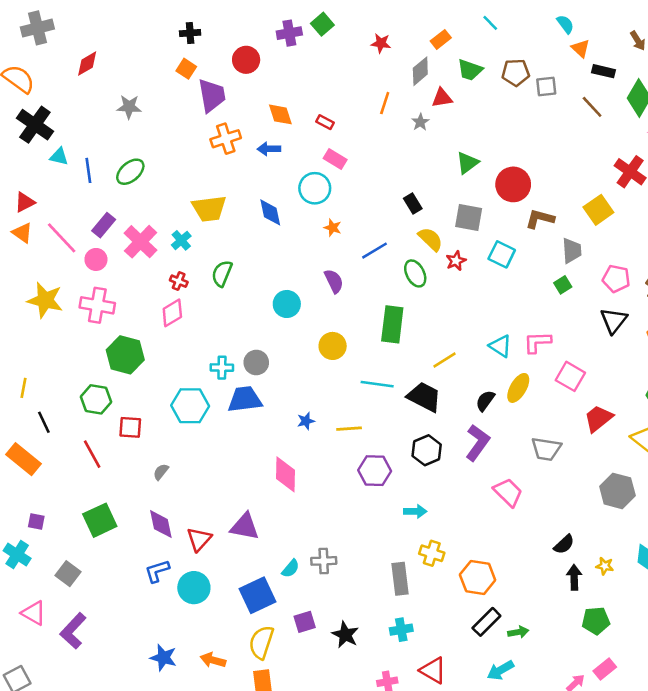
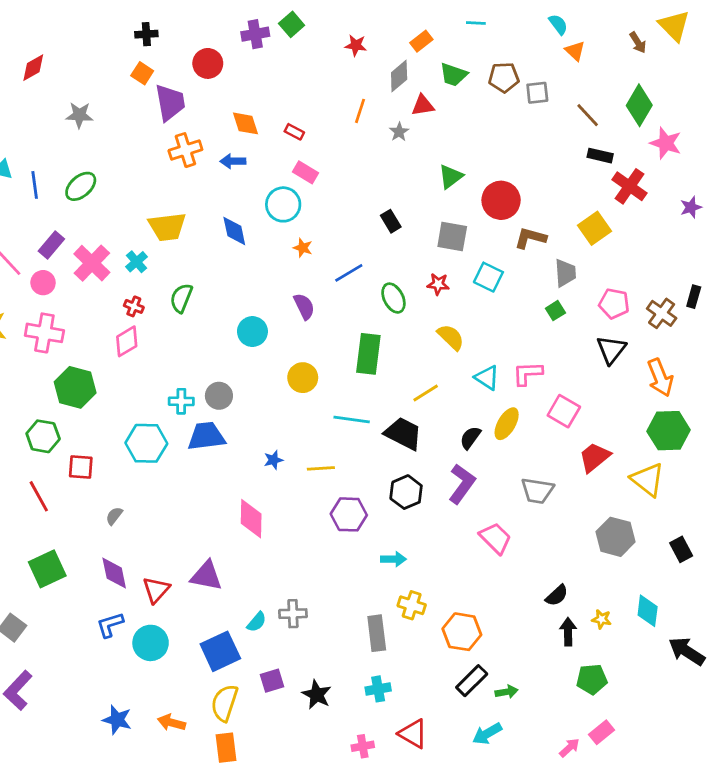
cyan line: (490, 23) -> (476, 23), turned -42
black rectangle: (603, 71) -> (600, 156), moved
yellow semicircle: (430, 239) -> (451, 337), moved
red star: (456, 261) -> (438, 284), turned 30

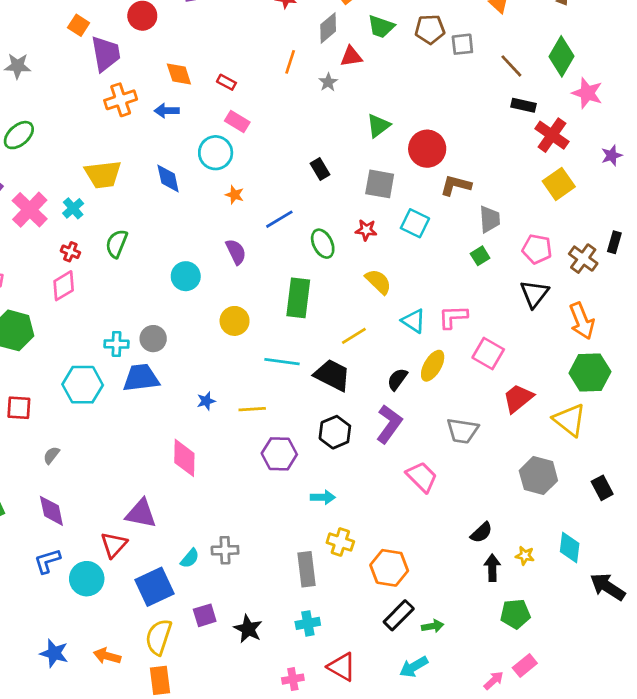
yellow square: (595, 228) -> (559, 184), moved
red triangle: (156, 590) -> (114, 545), moved

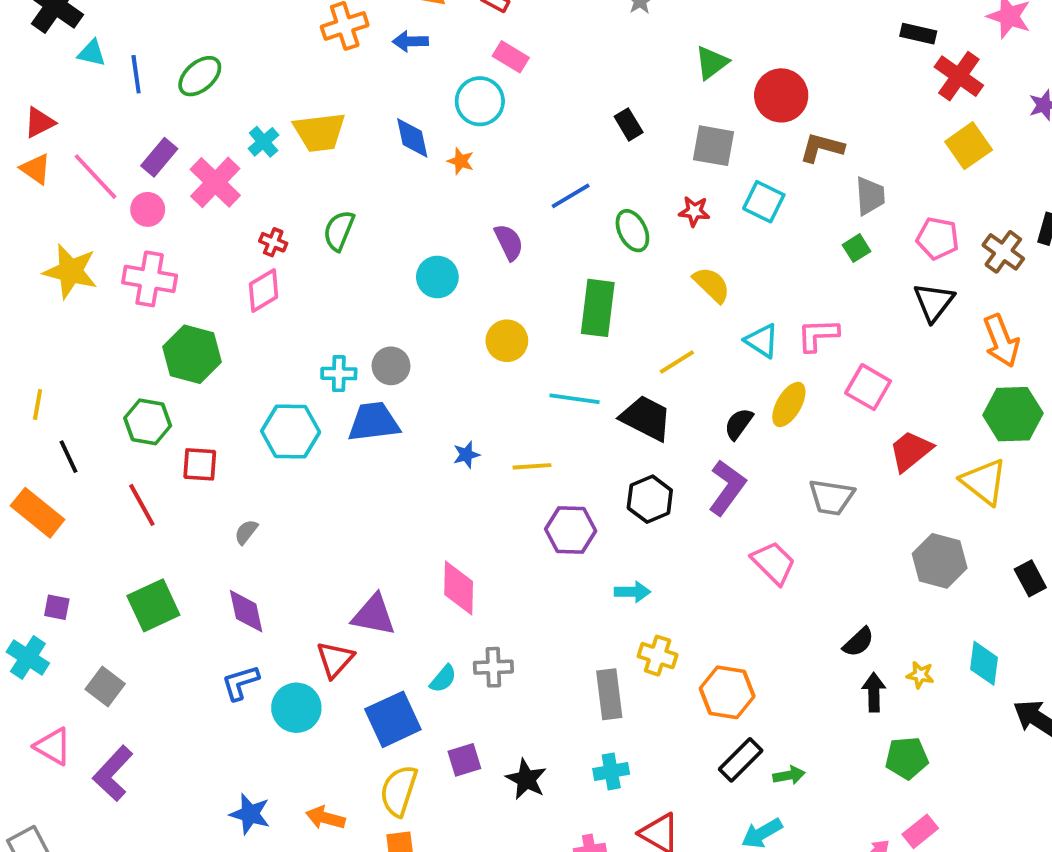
orange star: (235, 195) -> (461, 161), moved
cyan cross: (73, 208) -> (264, 142), moved
pink diamond: (184, 458) -> (459, 588), moved

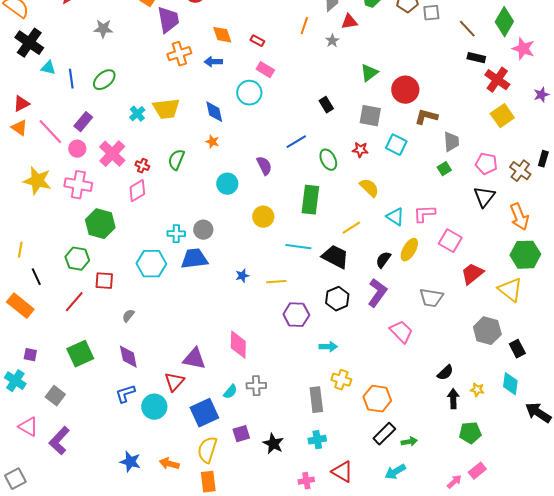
orange star: (461, 161) -> (212, 142), moved
pink cross: (215, 182) -> (112, 154), moved
red line: (142, 505) -> (74, 302), turned 70
black rectangle: (1030, 578) -> (517, 349), moved

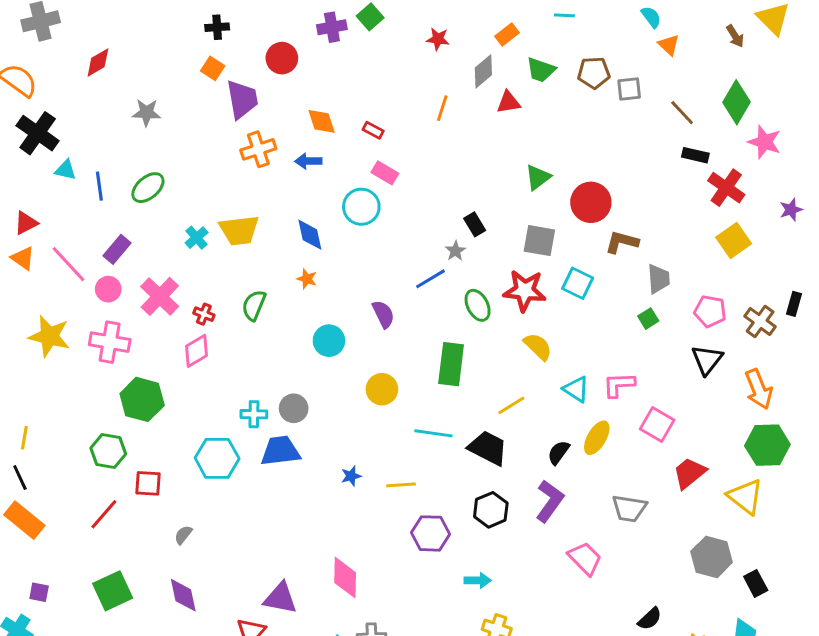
gray star: (332, 41) -> (455, 251), moved
red star: (360, 150) -> (525, 291), size x1.8
black line: (36, 277) -> (20, 477), moved

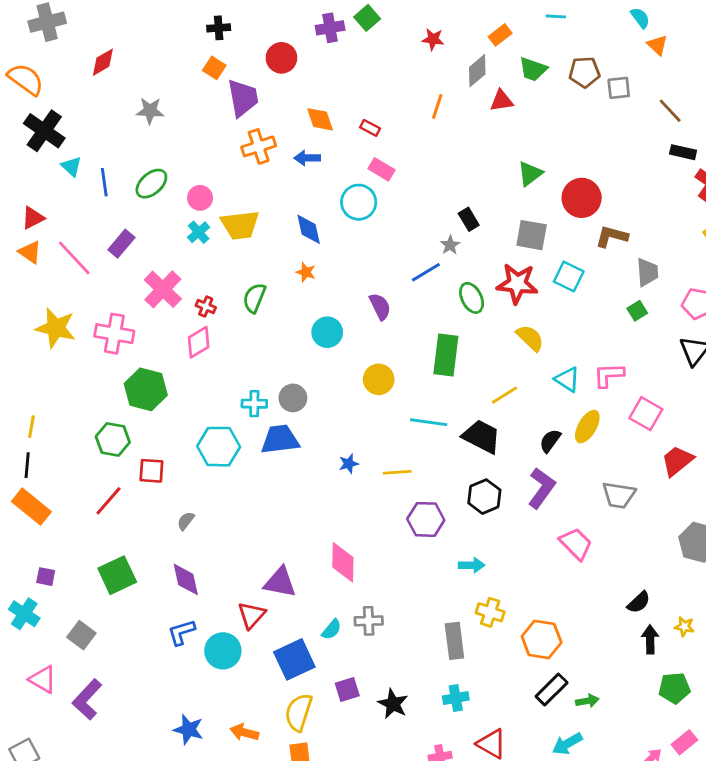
cyan triangle: (66, 170) -> (71, 166), turned 30
pink circle: (108, 289) -> (200, 198), moved
black line: (20, 477) -> (27, 465), turned 30

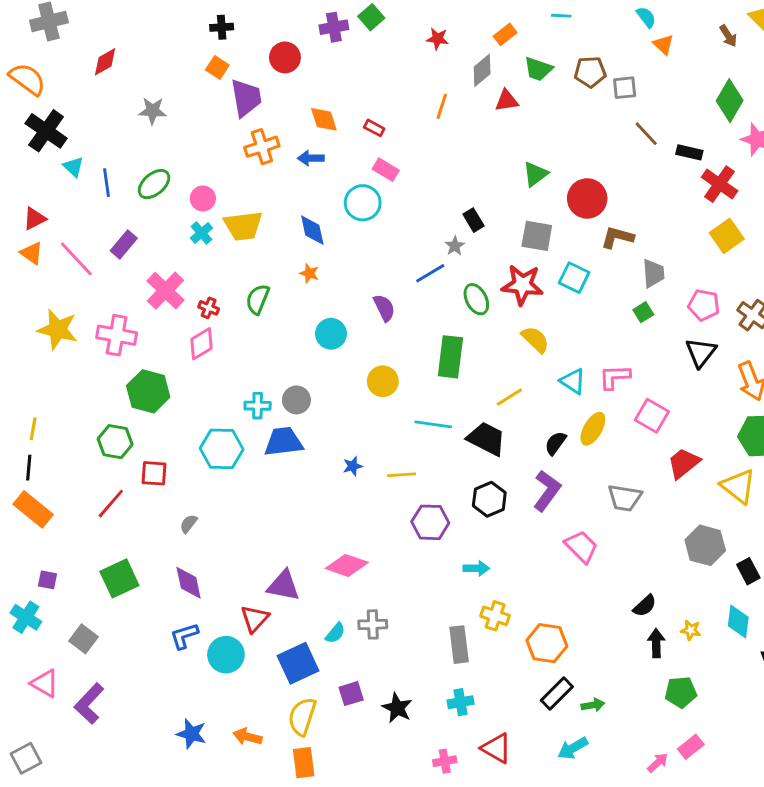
brown line: (670, 111) -> (646, 134), moved
pink diamond: (343, 562) -> (347, 565), turned -72

